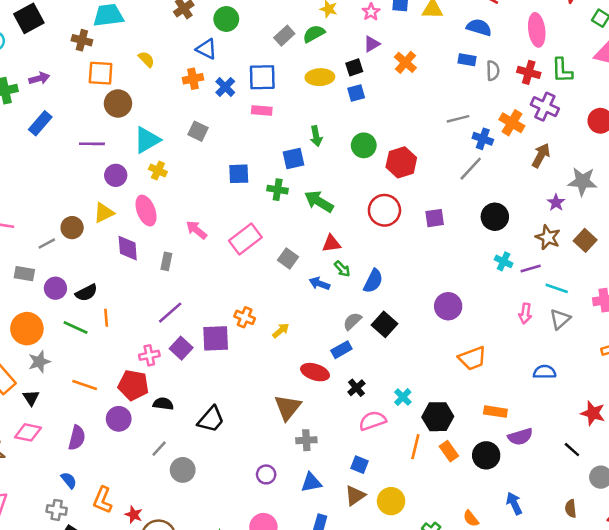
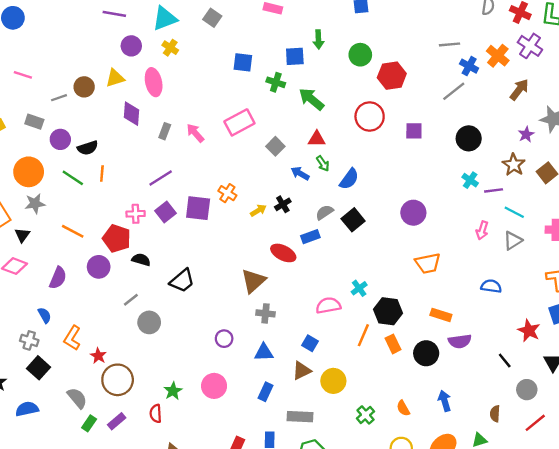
pink arrow: (196, 230) -> (195, 133), moved
black cross: (356, 388) -> (283, 204), moved

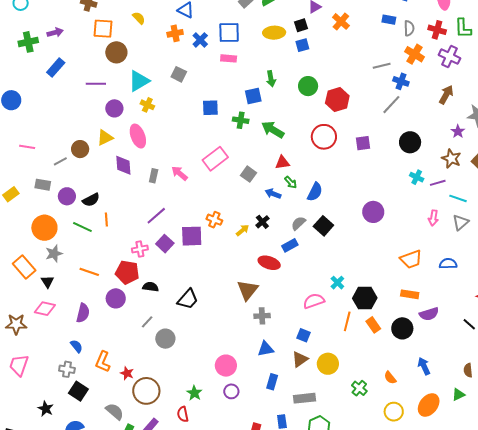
orange cross: (498, 56) -> (415, 54), moved
orange trapezoid: (428, 263) -> (411, 259), moved
purple circle: (224, 339) -> (231, 391), moved
pink circle: (214, 386) -> (226, 366), moved

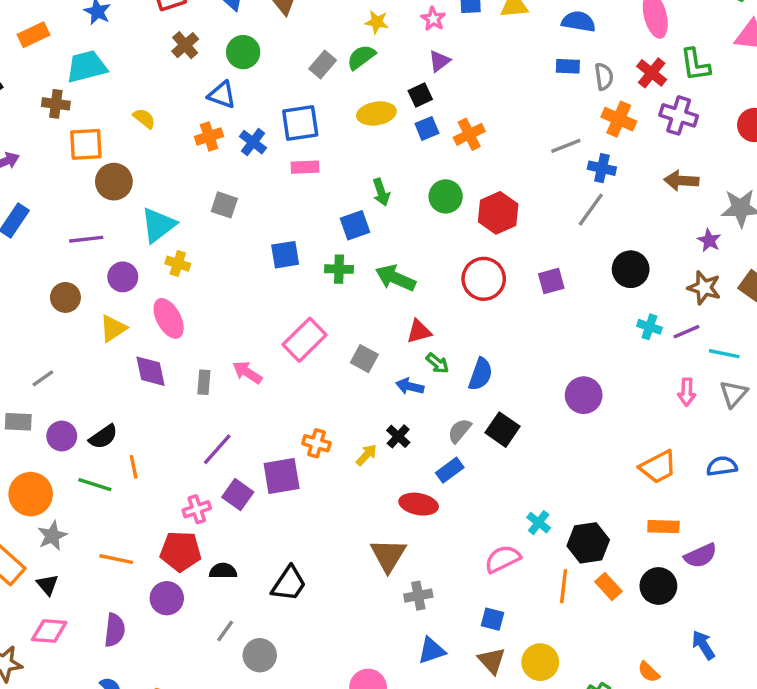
orange cross: (341, 21) -> (469, 134), moved, turned 30
red cross: (437, 30) -> (652, 73), turned 30
brown arrow: (446, 95) -> (681, 181), turned -108
brown circle: (80, 149) -> (65, 297), moved
brown triangle: (300, 359) -> (492, 661), turned -30

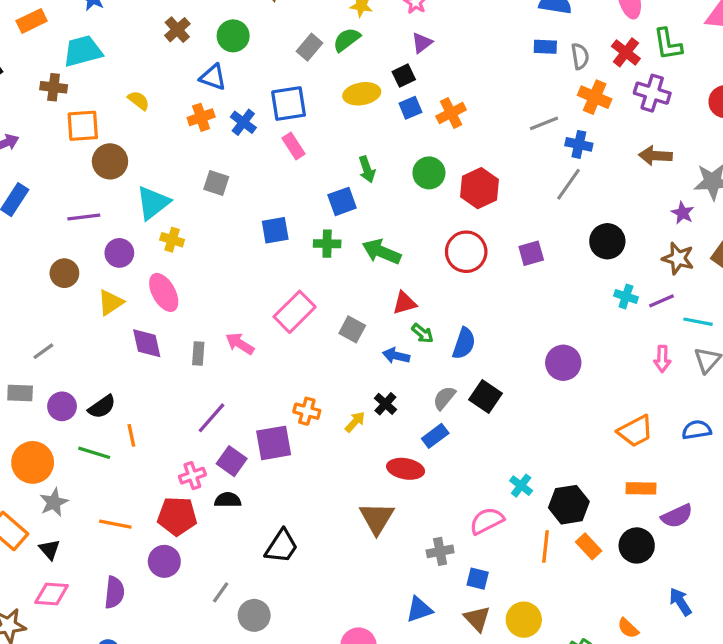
pink rectangle: (305, 167) -> (294, 146), turned 60
black semicircle: (223, 571) -> (228, 500), moved
gray cross: (418, 596) -> (440, 551), moved

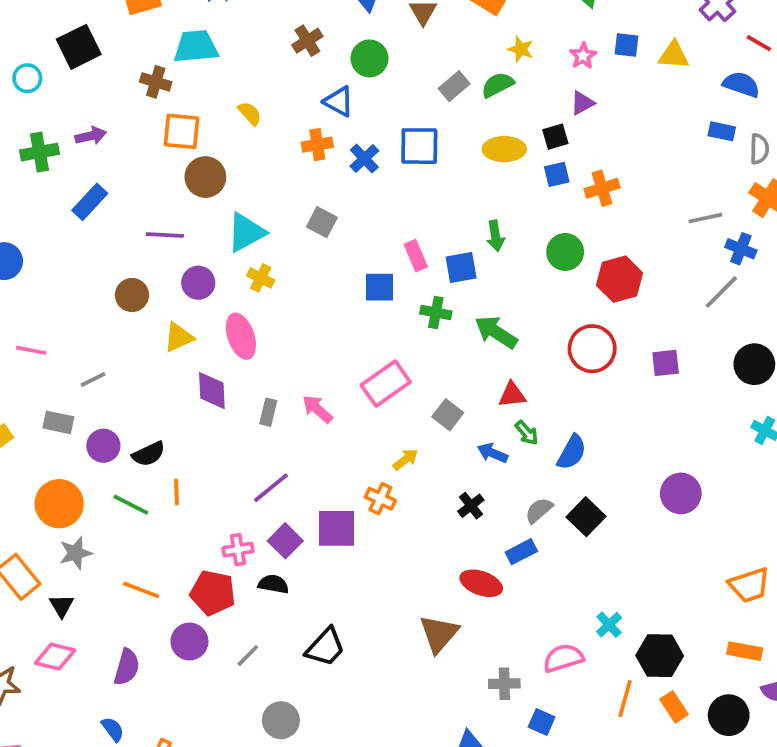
pink rectangle: (294, 146) -> (416, 256), moved
yellow arrow: (355, 422) -> (405, 459), moved
gray line: (221, 592) -> (248, 656), moved

